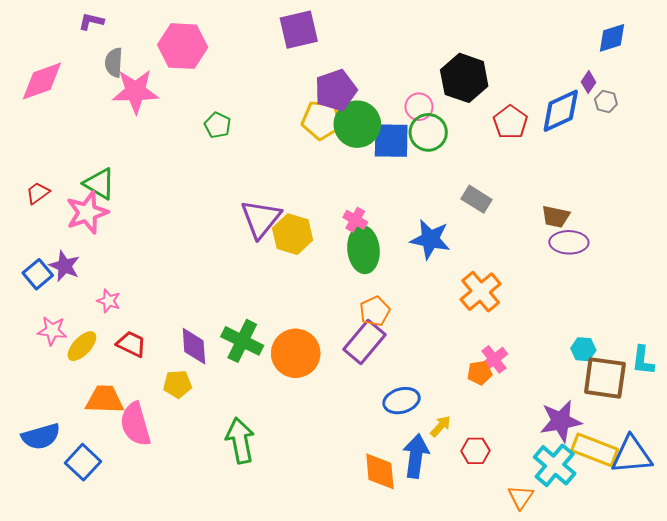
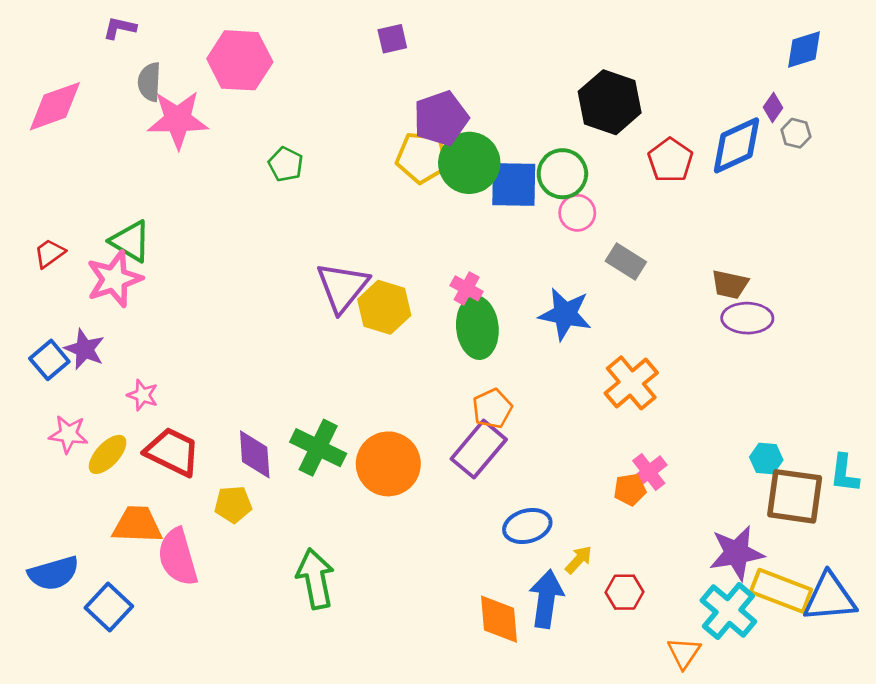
purple square: (299, 30) -> (392, 39), size x0.6
pink circle: (419, 107) -> (577, 213), moved
red trapezoid: (131, 344) -> (172, 452), size x1.4

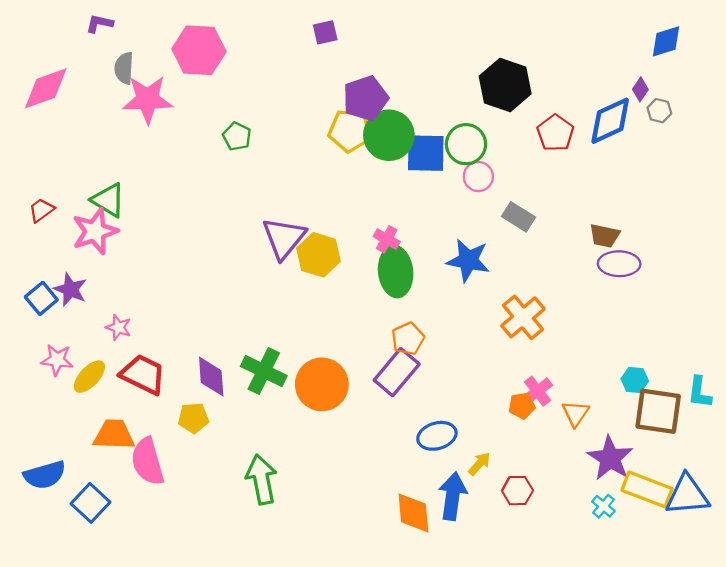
purple star: (737, 553) -> (610, 458), turned -30
cyan cross: (728, 611) -> (603, 506), size x0.5
orange triangle: (684, 653) -> (576, 413), moved

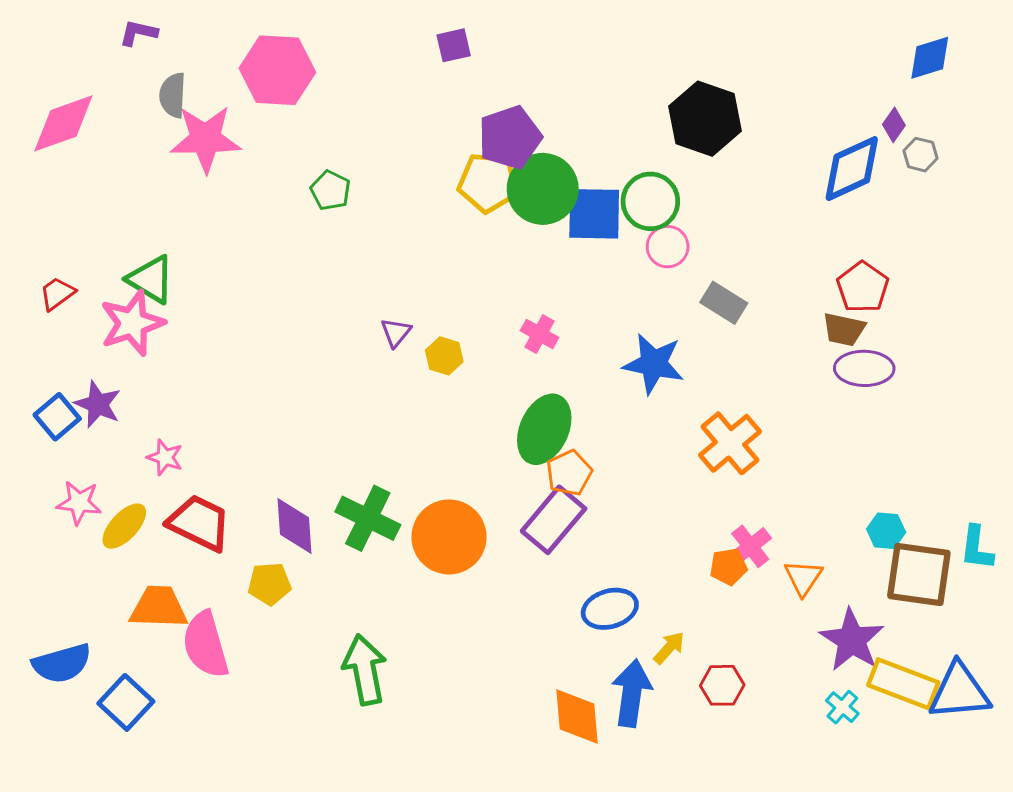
red pentagon: (555, 133) -> (863, 287), moved
purple triangle: (284, 238) -> (396, 332), size x0.5
yellow hexagon: (318, 255) -> (444, 356), size x0.6
green ellipse: (396, 272) -> (544, 429), moved, turned 30

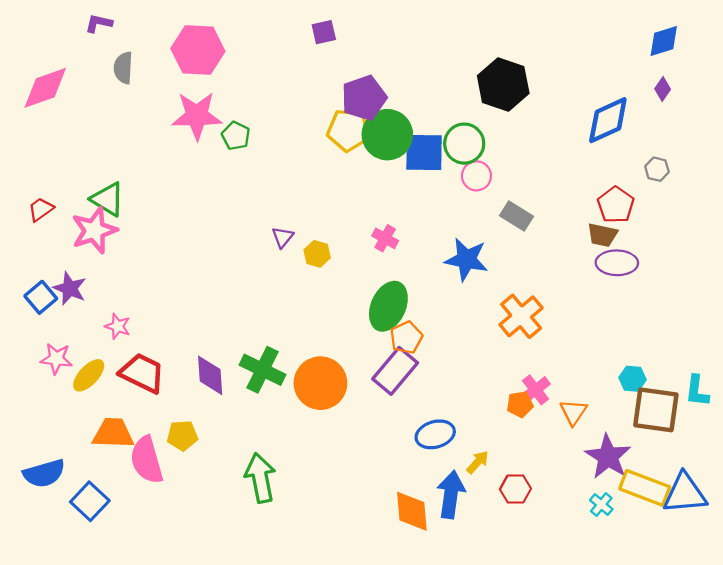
purple diamond: (894, 125) -> (663, 89), moved
pink star: (205, 139) -> (197, 116), moved
gray hexagon: (920, 155) -> (657, 169), moved
yellow pentagon: (269, 584) -> (182, 436), moved

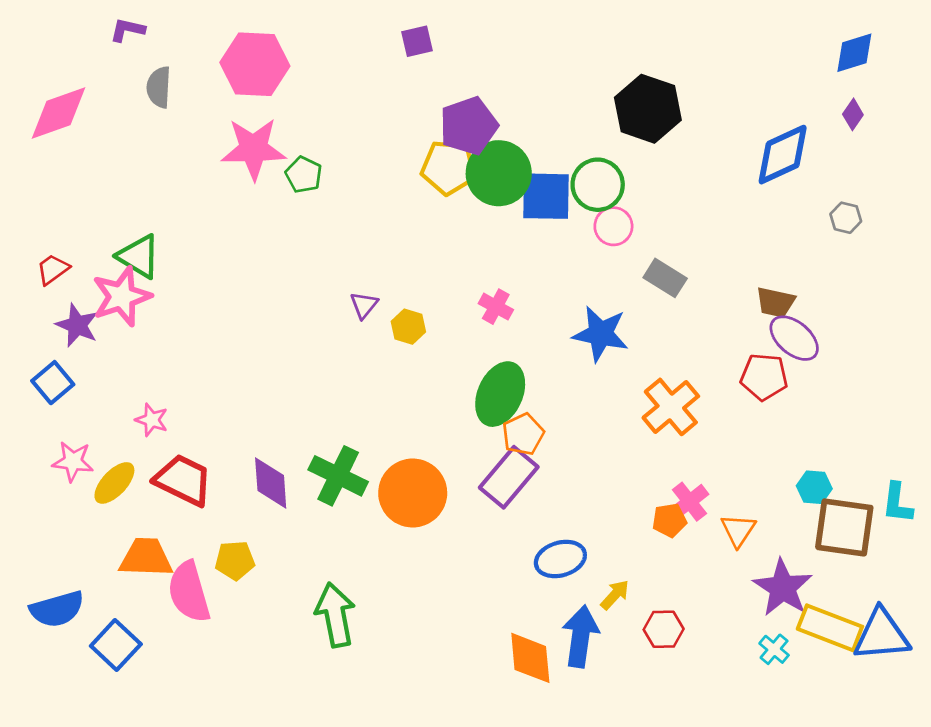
red pentagon: (616, 205) -> (764, 377), moved, turned -30
purple ellipse: (617, 263) -> (794, 338), turned 39
purple star: (70, 288) -> (77, 325), moved

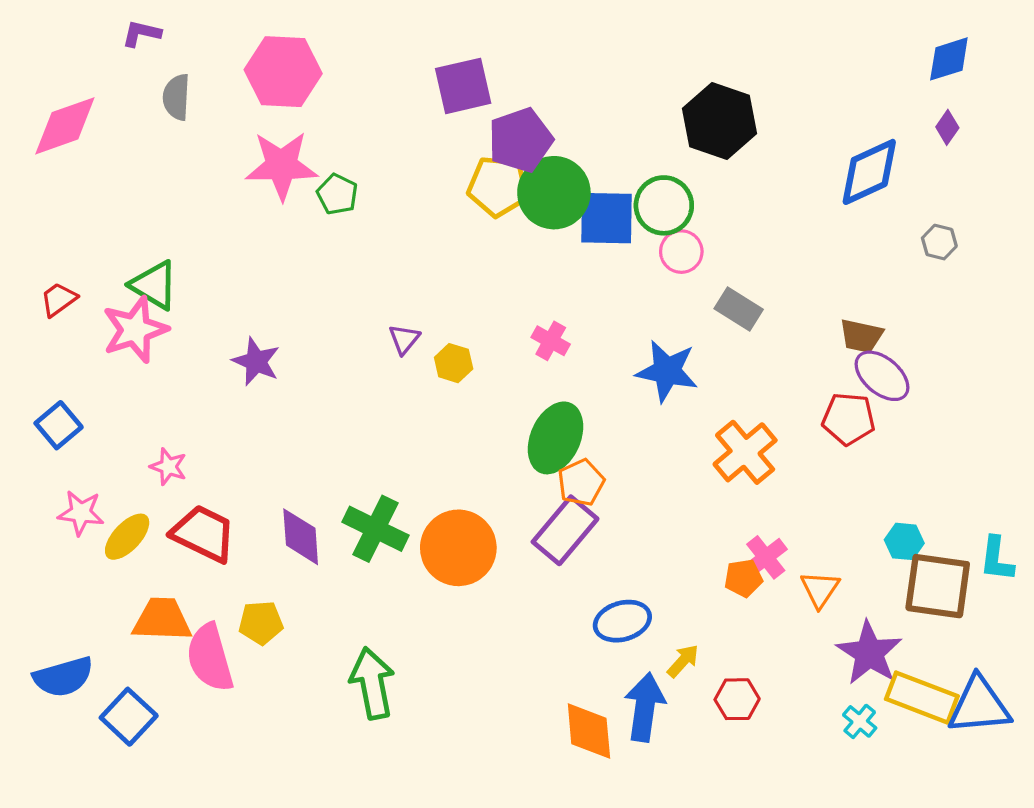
purple square: (417, 41) -> (463, 86), moved, size x1.6
purple star: (77, 325) -> (256, 361), moved

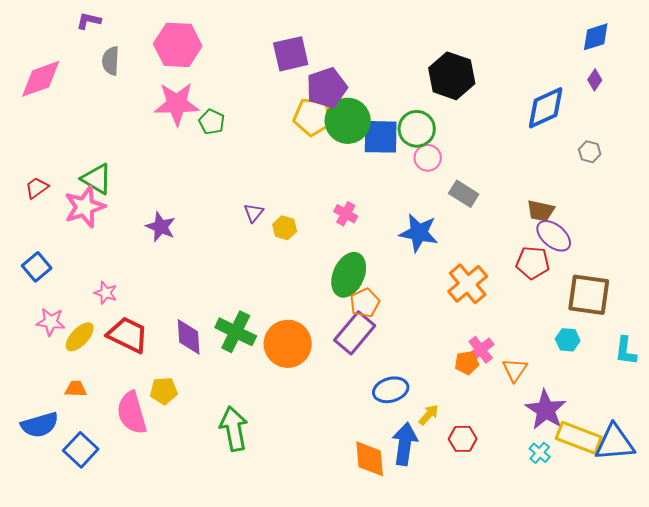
brown square: (938, 586) -> (589, 295), moved
orange trapezoid: (162, 620) -> (76, 389), moved, size x0.6

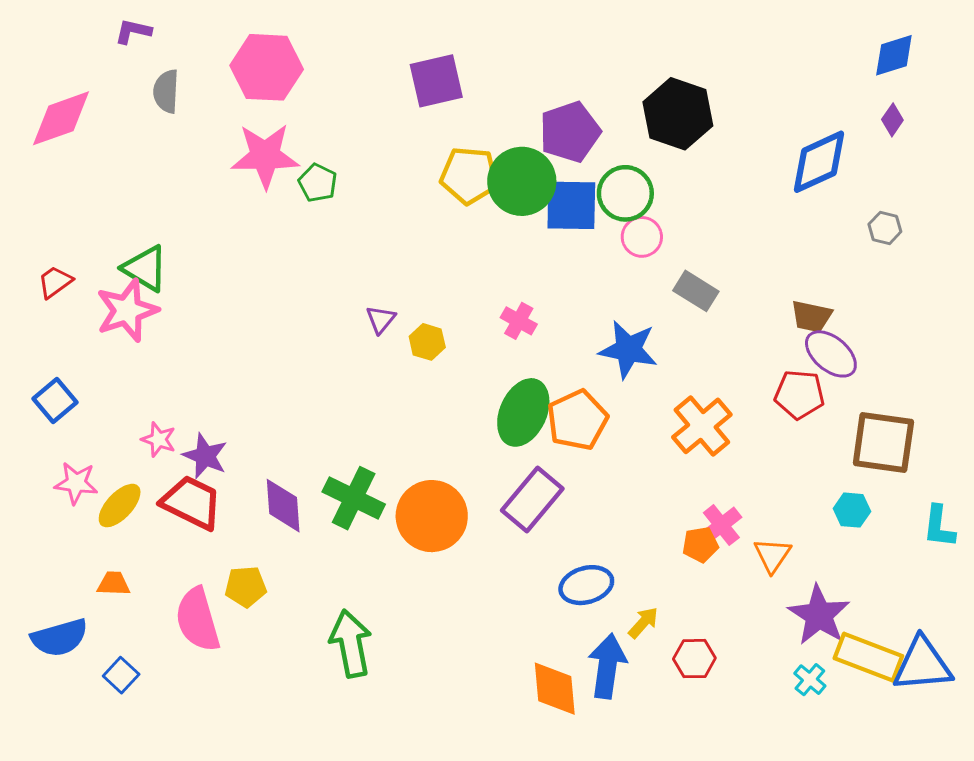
purple pentagon: (327, 88) -> (570, 132), moved
purple star: (161, 227) -> (205, 456), moved
orange pentagon: (365, 303) -> (577, 420), moved, size x1.4
blue square: (81, 450) -> (121, 675), size x0.7

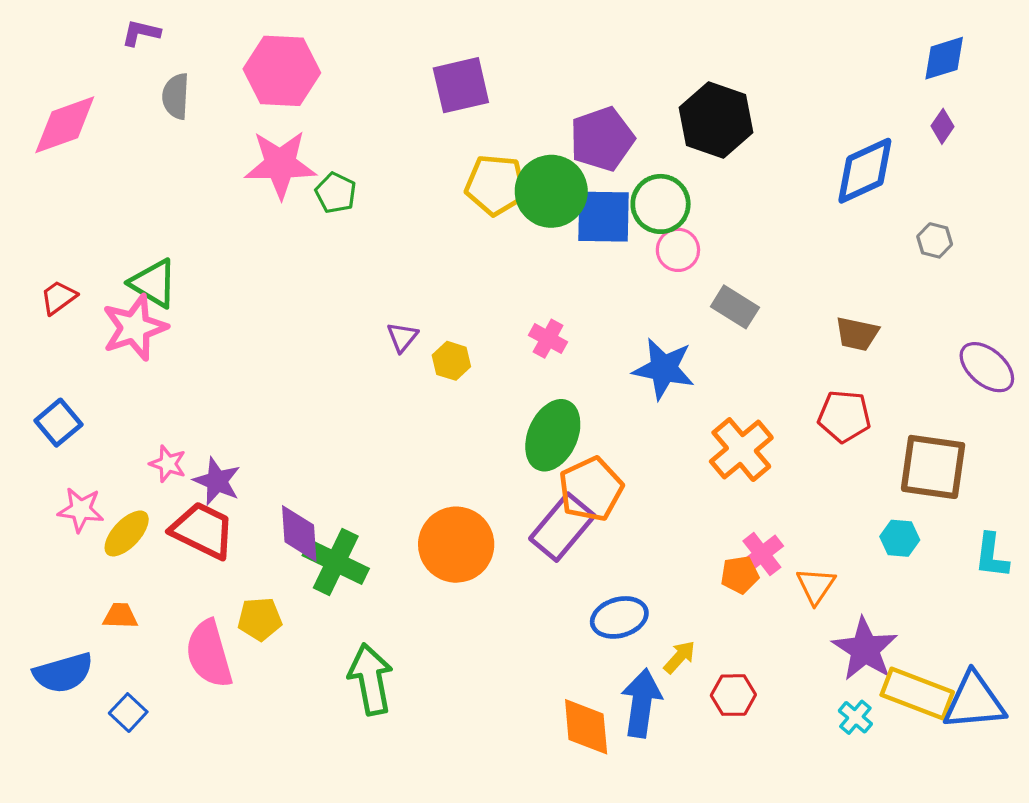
purple ellipse: (831, 354) -> (987, 367), moved
orange pentagon: (577, 420) -> (591, 489), moved
green cross: (354, 498) -> (336, 562), moved

